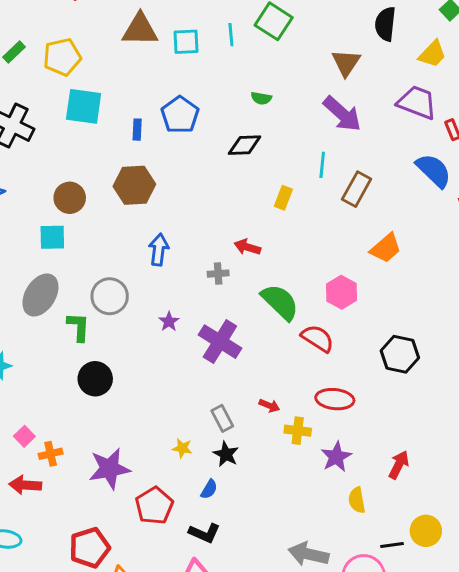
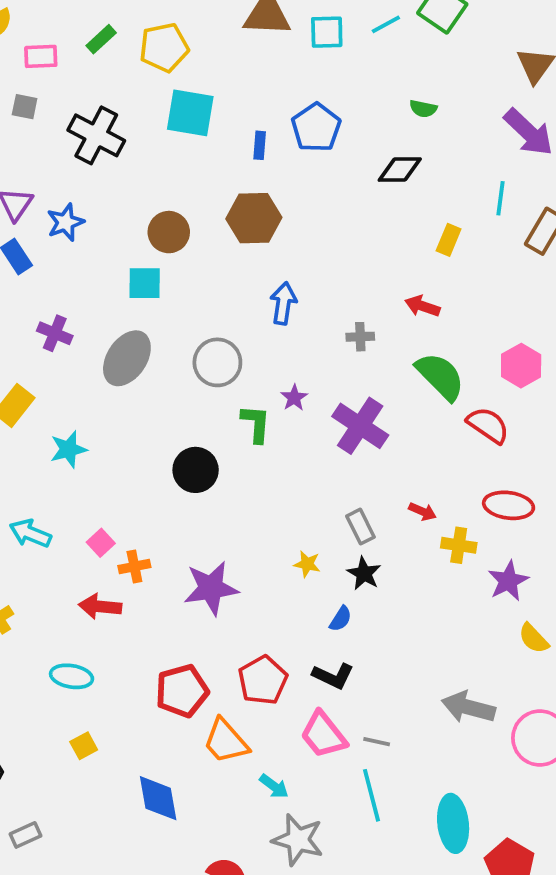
cyan line: (231, 35) -> (386, 24), turned 65
red arrow: (247, 247) -> (422, 306), moved
green L-shape: (78, 327) -> (256, 424), moved
yellow semicircle: (357, 500) -> (534, 638), turned -35
red pentagon: (154, 506) -> (263, 680), moved

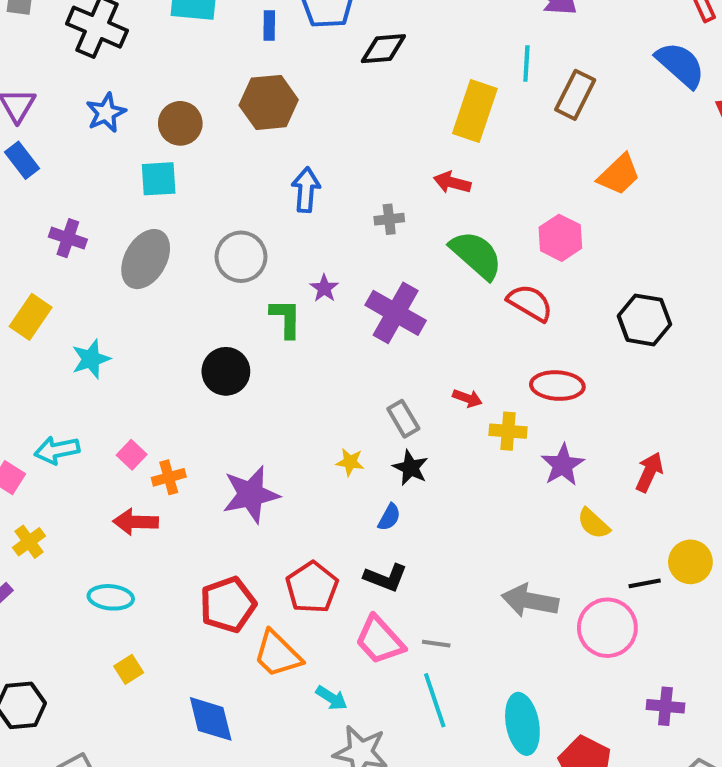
black diamond: (400, 170) -> (383, 49), moved
blue star: (65, 222) -> (106, 113), moved
yellow rectangle: (449, 240) -> (475, 111), size x1.8
cyan arrow: (30, 533) -> (57, 450), turned -30

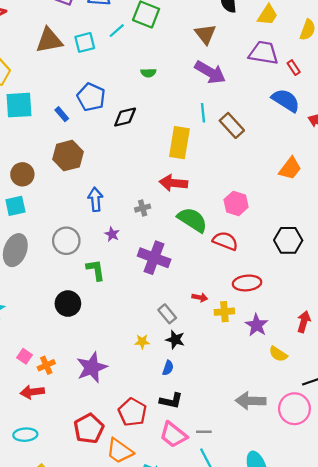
blue rectangle: (269, 25) -> (62, 114), turned -32
brown rectangle: (575, 95) -> (232, 125), turned -60
orange trapezoid: (619, 174) -> (290, 168), moved
red arrow: (452, 183) -> (173, 183), size x1.4
purple star: (324, 288) -> (112, 234), moved

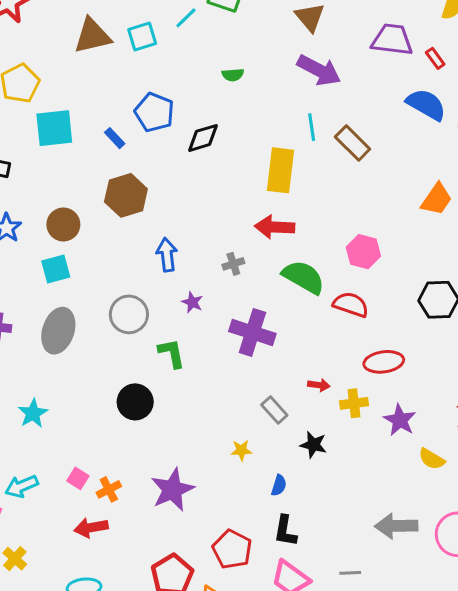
black star: (175, 340) -> (313, 445), moved
black L-shape: (171, 401) -> (285, 531), turned 90
gray line: (204, 432) -> (350, 573), moved

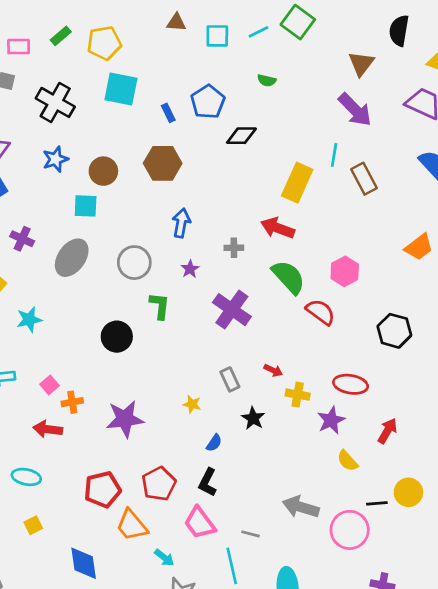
brown triangle: (92, 36) -> (176, 22), size x0.6
green semicircle: (233, 75) -> (267, 80), moved
red ellipse: (384, 362) -> (351, 384), moved

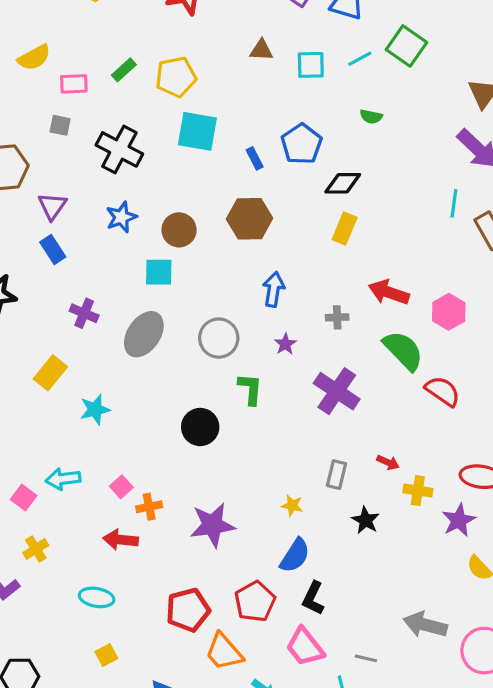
yellow rectangle: (297, 183) -> (345, 228), moved, size x0.7
pink hexagon: (345, 271) -> (449, 312), moved
gray rectangle: (230, 379) -> (337, 475), turned 40
blue semicircle: (214, 443) -> (295, 556), moved, size x1.6

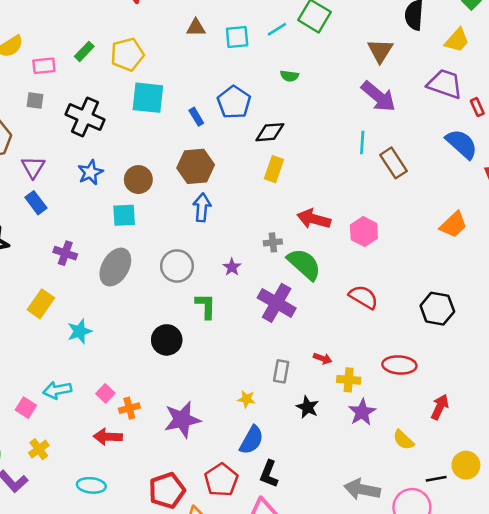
blue arrow: (274, 289) -> (202, 207), moved
green semicircle: (403, 350) -> (304, 264), moved
purple star: (459, 520) -> (362, 412), moved

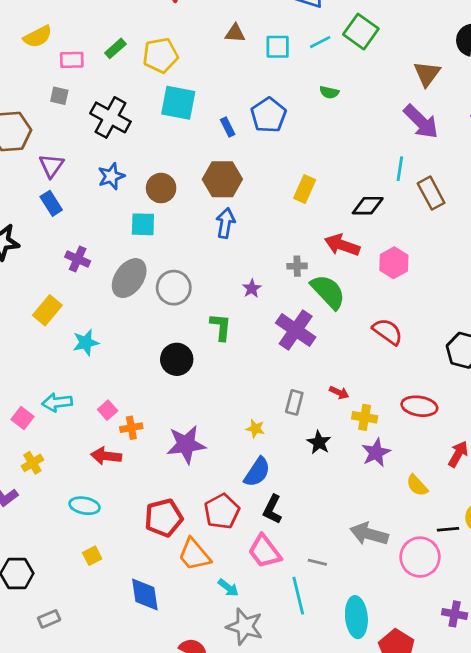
black diamond: (270, 132) -> (368, 206), moved
gray circle: (177, 266) -> (174, 288), moved

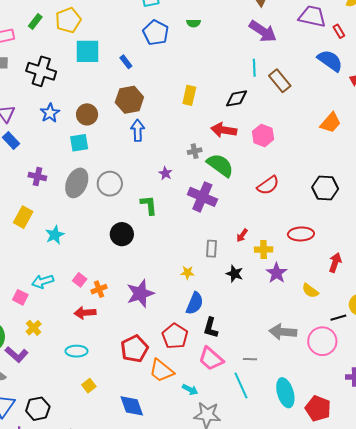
blue pentagon: (269, 115) -> (156, 33), moved
red semicircle: (388, 332) -> (268, 185), turned 120
red arrow: (339, 393) -> (242, 235), turned 112

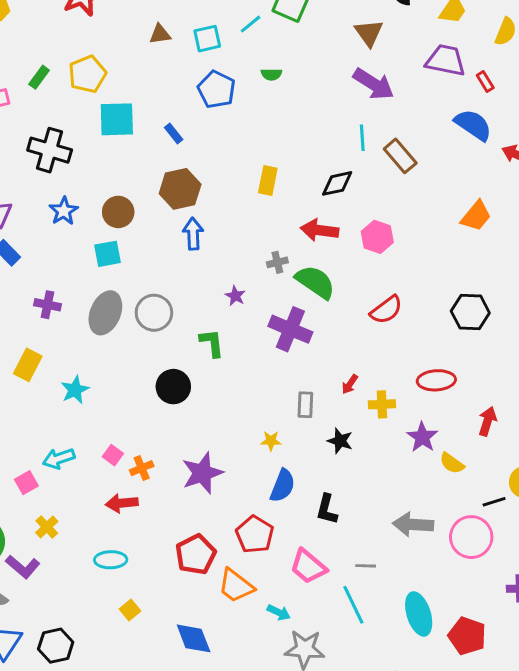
purple star: (277, 273) -> (422, 437), moved
pink square: (20, 297) -> (26, 483), turned 35
black L-shape: (211, 328) -> (327, 509), moved

